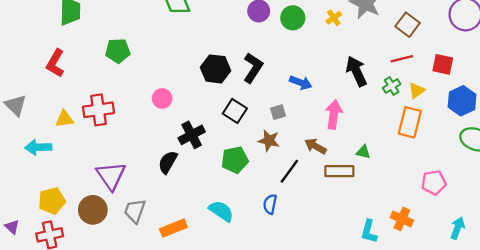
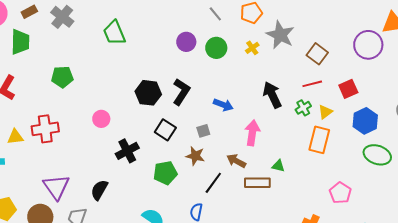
red square: (443, 64) -> (348, 89), turned -36
black semicircle: (168, 162) -> (99, 190), moved
pink pentagon: (434, 183) -> (340, 193), turned -30

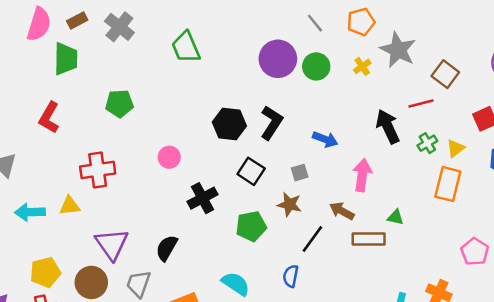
purple circle: (186, 42) -> (278, 59), size x1.5
red line: (312, 84) -> (421, 104), moved
yellow triangle: (15, 137) -> (70, 206), moved

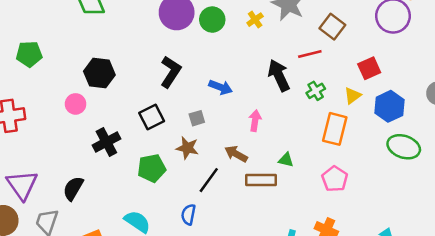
black hexagon: (229, 124) -> (99, 73), moved
yellow triangle: (456, 148) -> (353, 96), moved
black square: (251, 171) -> (152, 117), turned 30
pink arrow: (362, 175) -> (255, 121), size x0.7
pink pentagon: (475, 252) -> (335, 179), moved

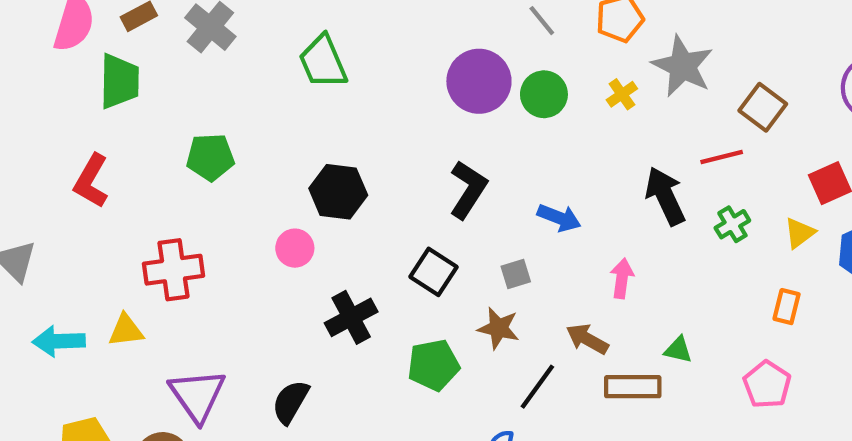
black square: (152, 117) -> (433, 272), turned -30
orange rectangle: (335, 129) -> (787, 307), moved, size x0.6

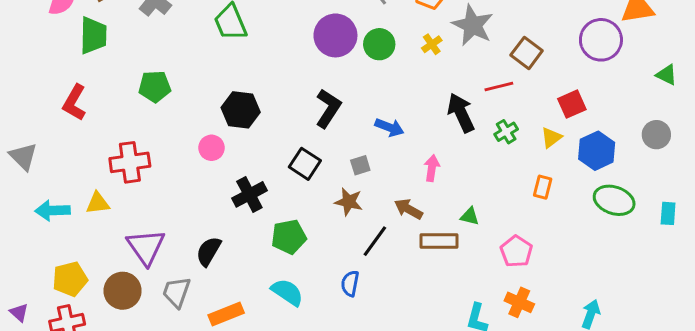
green pentagon: (433, 365) -> (289, 237), moved
pink pentagon: (767, 385) -> (516, 251), moved

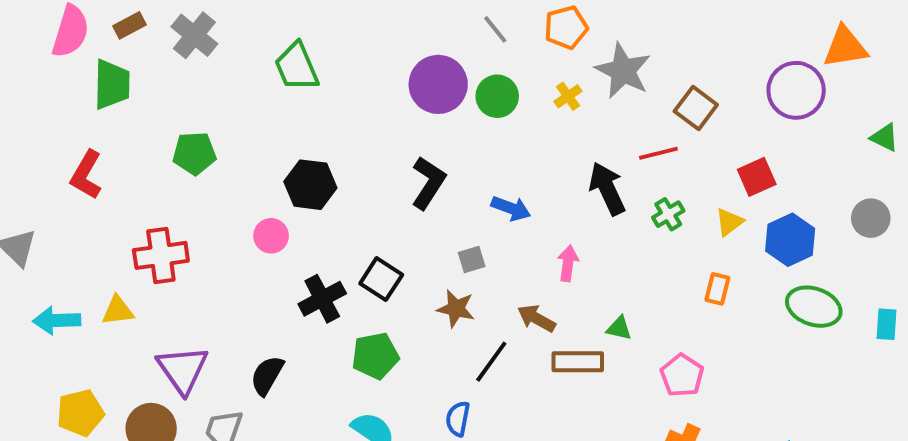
black square: (305, 164) -> (381, 279), moved

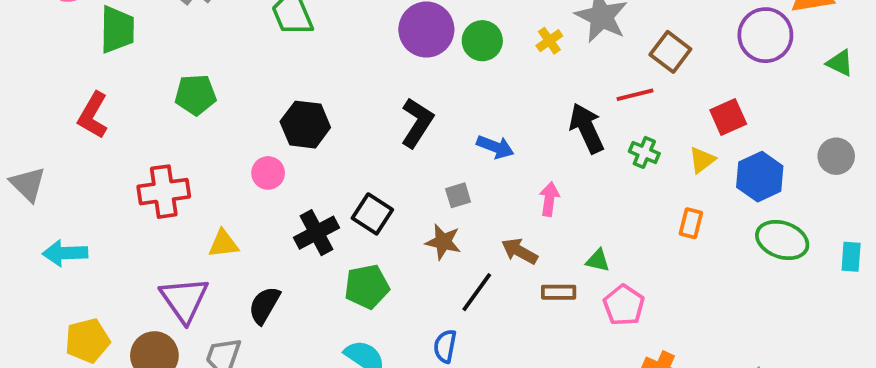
green triangle: (885, 138) -> (840, 63), moved
green cross: (668, 214) -> (644, 152), turned -36
yellow triangle: (118, 311) -> (223, 244), moved
brown rectangle: (578, 362) -> (559, 292), size x0.7
pink pentagon: (682, 375) -> (624, 305), moved

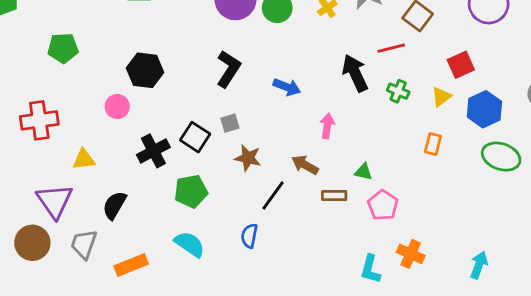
gray square: (458, 195) -> (230, 123), moved

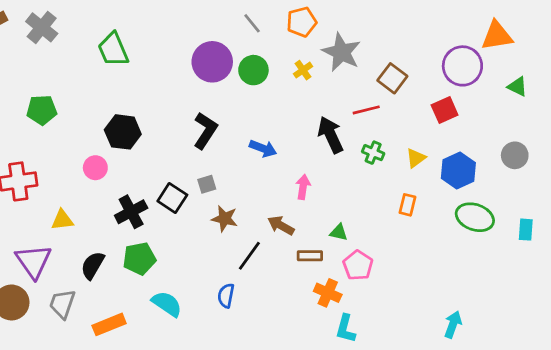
red square: (461, 65) -> (445, 110), moved
green pentagon: (191, 191) -> (139, 258), moved
orange cross: (411, 254) -> (328, 293), moved

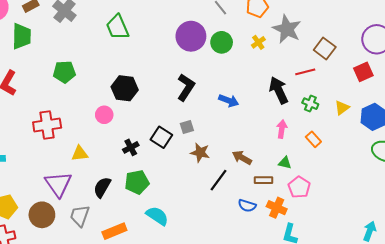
pink arrow: (303, 187) -> (282, 129), moved
orange rectangle: (407, 205) -> (313, 139), moved, turned -56
black cross: (131, 212) -> (131, 147), size x0.7
blue semicircle: (226, 296) -> (247, 206), moved, turned -84

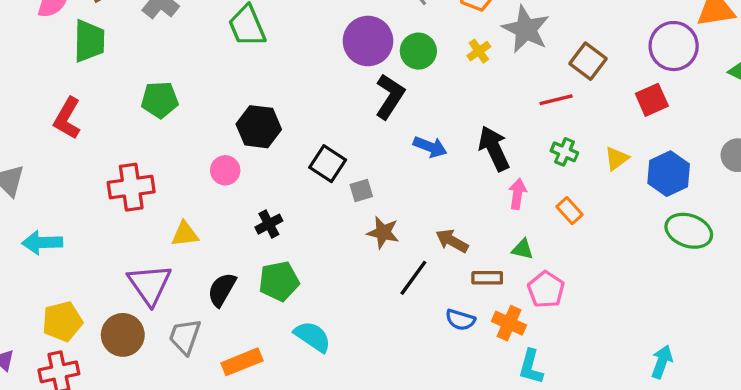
black L-shape: (186, 87) -> (390, 96), moved
black arrow: (279, 90) -> (494, 148), moved
black square: (161, 137) -> (328, 164), moved

